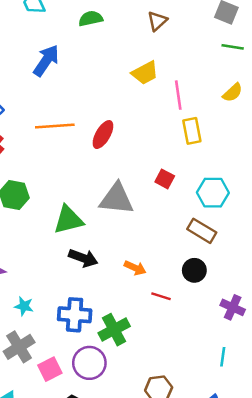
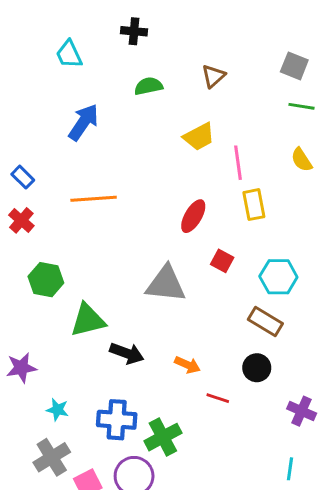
green semicircle: (91, 19) -> (148, 86), moved
yellow semicircle: (233, 93) -> (302, 160), turned 100
red ellipse: (103, 135) -> (193, 216), moved
green triangle: (68, 220) -> (88, 320), moved

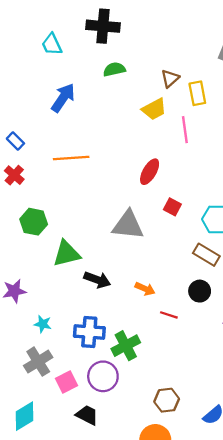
black cross: (134, 31) -> (103, 26), size x1.6
brown triangle: (213, 76) -> (170, 78), moved
yellow rectangle: (254, 205) -> (197, 93), moved

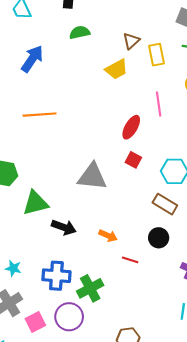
pink line: (185, 130) -> (159, 104), moved
red ellipse: (150, 172) -> (131, 127), moved

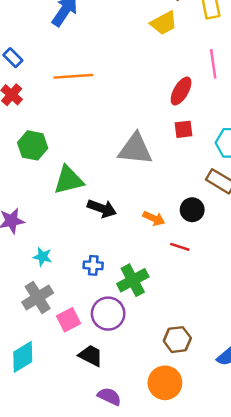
red square: (133, 160) -> (183, 129), turned -35
black circle: (159, 238) -> (192, 210), moved
blue cross: (56, 276) -> (93, 265), size x0.6

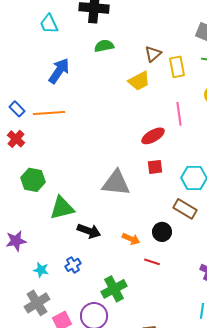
orange line: (73, 76) -> (49, 113), moved
red ellipse: (181, 91) -> (153, 136), turned 30
blue cross: (93, 265) -> (73, 265), moved, turned -35

